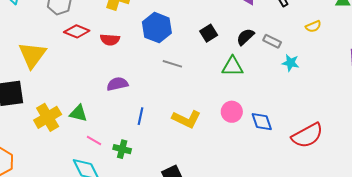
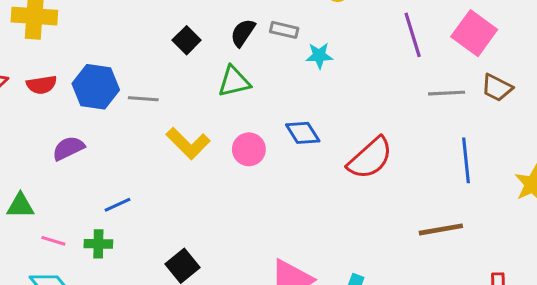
blue hexagon: (157, 28) -> (96, 87), moved
blue line: (140, 116) -> (117, 205), moved, turned 66
yellow L-shape: (186, 119) -> (188, 143), moved, turned 32
blue diamond: (262, 122) -> (303, 133), moved

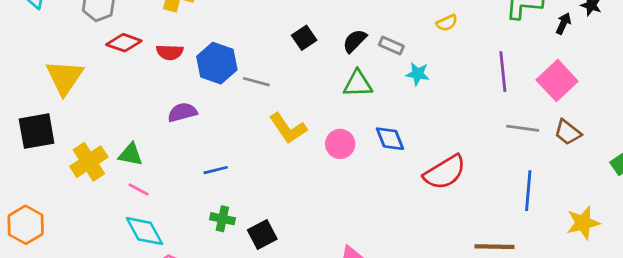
green triangle: (234, 81) -> (358, 84), moved
pink line: (53, 241) -> (139, 189), moved
green cross: (98, 244) -> (222, 219), moved

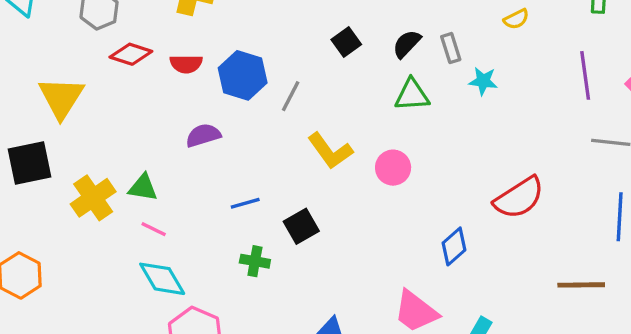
gray rectangle: (391, 45) -> (451, 48), turned 50
gray line: (256, 82) -> (291, 96), turned -76
blue diamond: (390, 139) -> (454, 246), moved, turned 72
black square: (262, 235) -> (301, 226), moved

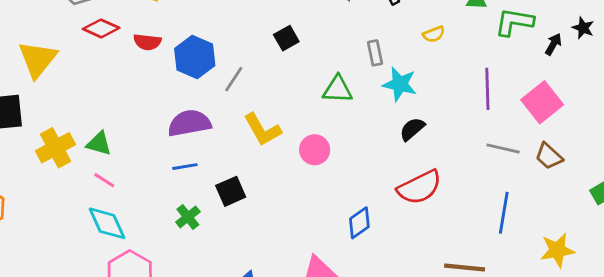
black semicircle: (407, 44) -> (412, 129), moved
cyan star: (483, 81) -> (400, 84), size x1.4
purple semicircle: (203, 135) -> (189, 123), moved, size x1.4
green cross: (255, 261) -> (188, 217), turned 35

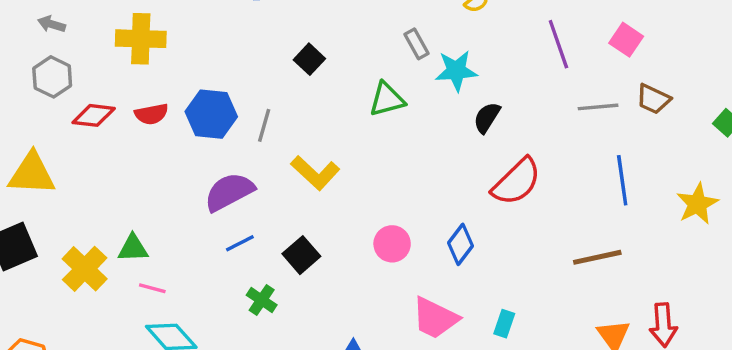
yellow triangle: (38, 59) -> (32, 174), turned -48
pink square: (542, 102) -> (626, 40), size x0.7
pink circle: (315, 150) -> (392, 244), moved

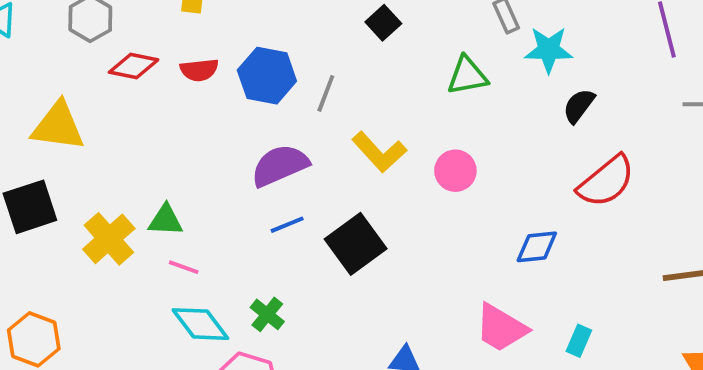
pink circle: (392, 244) -> (455, 171), moved
blue diamond: (460, 244) -> (537, 247), turned 42
black square: (301, 255) -> (356, 244), size x1.4
green cross: (262, 300) -> (267, 314), moved

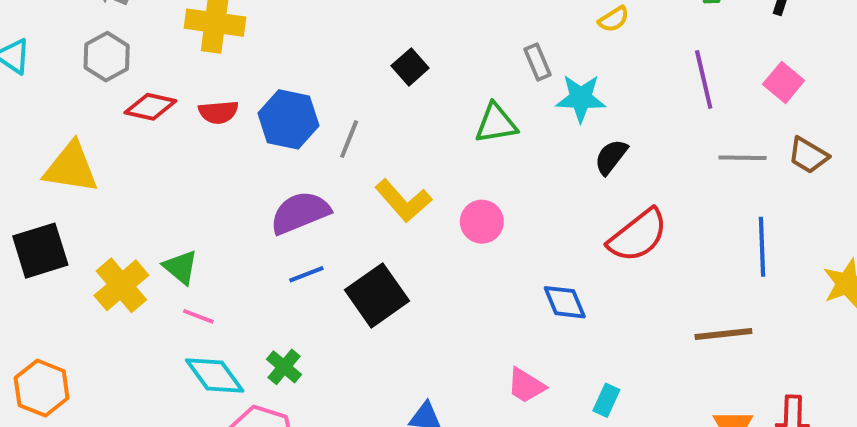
green triangle: (166, 220) -> (181, 267), turned 36
blue diamond: (537, 247) -> (565, 302), turned 72
pink trapezoid: (501, 328) -> (526, 385), size x0.7

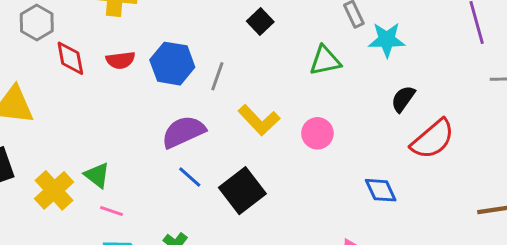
red diamond: (150, 107) -> (70, 58), turned 69
black semicircle: (611, 157) -> (403, 99), moved
blue line: (306, 274) -> (190, 177), turned 65

